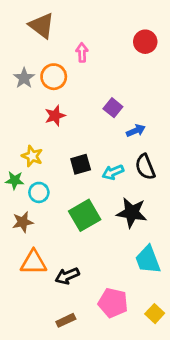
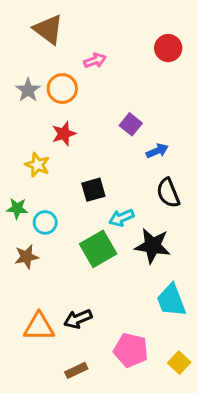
pink arrow: (82, 52) -> (95, 60), turned 72
yellow star: (32, 156) -> (37, 165), moved
cyan arrow: (113, 172) -> (121, 218), moved
orange triangle: (34, 262) -> (39, 327), moved

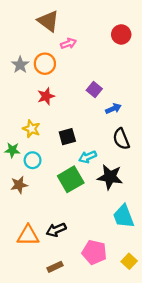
brown triangle: (48, 29) -> (48, 21), moved
yellow star: (37, 165) -> (31, 129), moved

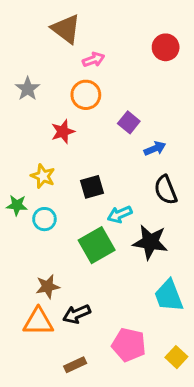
orange circle: (45, 64) -> (86, 95), moved
brown star: (19, 185) -> (48, 287), moved

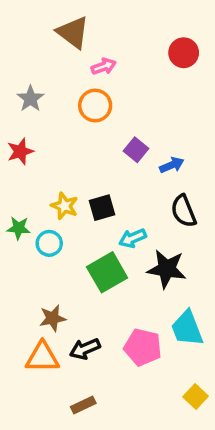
purple square: (129, 122) -> (136, 150), moved
red star: (63, 132) -> (20, 151), moved
yellow star: (43, 176) -> (65, 206), moved
pink pentagon: (129, 345) -> (143, 347), moved

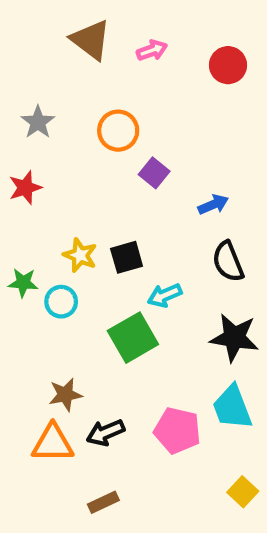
pink arrow: (104, 66) -> (152, 50), moved
purple square: (136, 150) -> (154, 173), moved
black star: (167, 269) -> (234, 338), moved

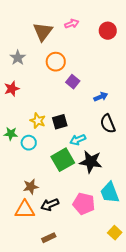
brown triangle: (91, 40) -> (43, 32), moved, turned 30
black star: (234, 338) -> (91, 162), moved

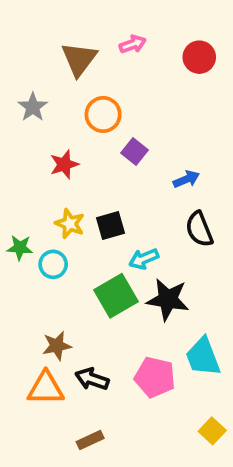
red star: (12, 89) -> (64, 164), moved
black arrow: (50, 205) -> (92, 379), turned 42

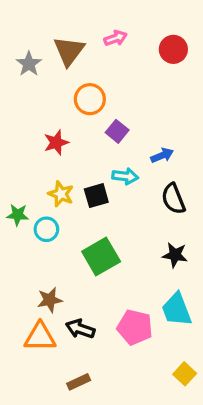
gray star: (33, 107) -> (29, 64), moved
cyan arrow: (144, 259) -> (125, 176), moved, turned -150
black star: (168, 299) -> (175, 255), moved, size x0.7

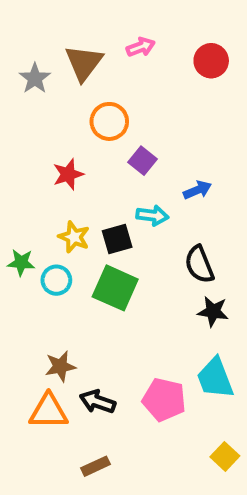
black semicircle: (173, 199) -> (199, 264), moved
green square: (101, 257) -> (115, 288), moved, turned -36

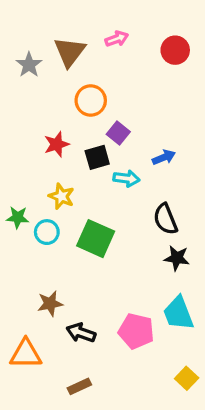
black square: (117, 239) -> (97, 157), moved
orange triangle: (49, 411) -> (26, 354), moved

